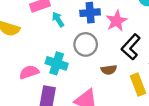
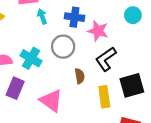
pink star: (117, 21) -> (98, 31), turned 30
brown semicircle: (109, 70) -> (80, 76), turned -104

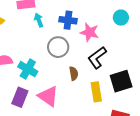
cyan cross: (31, 58) -> (28, 69), moved
purple rectangle: (15, 88) -> (20, 97), moved

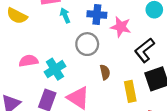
black L-shape: (97, 58) -> (145, 50), moved
cyan cross: (28, 69) -> (55, 69), turned 30

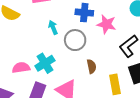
cyan arrow: (65, 15) -> (53, 27), moved
pink semicircle: (29, 61) -> (21, 68), moved

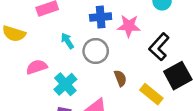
pink semicircle: (21, 68) -> (37, 67), moved
yellow rectangle: (115, 84) -> (151, 94), turned -30

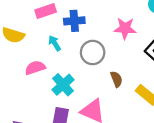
blue cross: (101, 17) -> (74, 21), moved
cyan arrow: (67, 41) -> (55, 43), moved

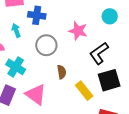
cyan cross: (63, 85) -> (16, 67), turned -30

